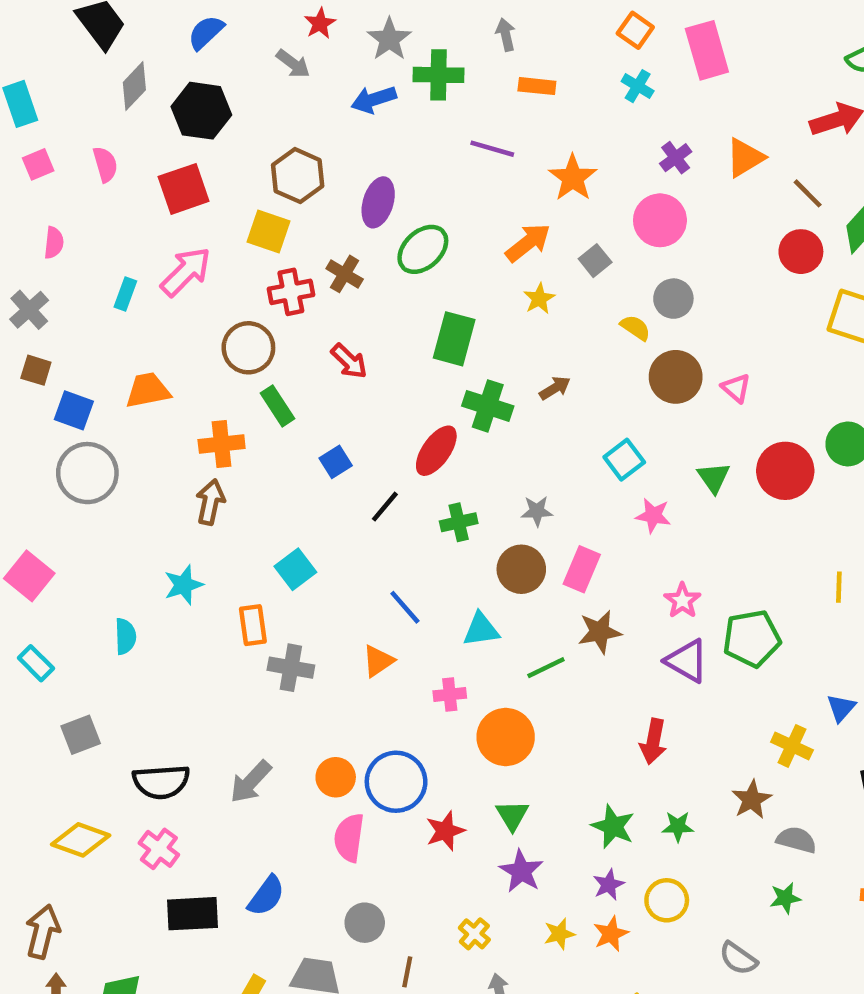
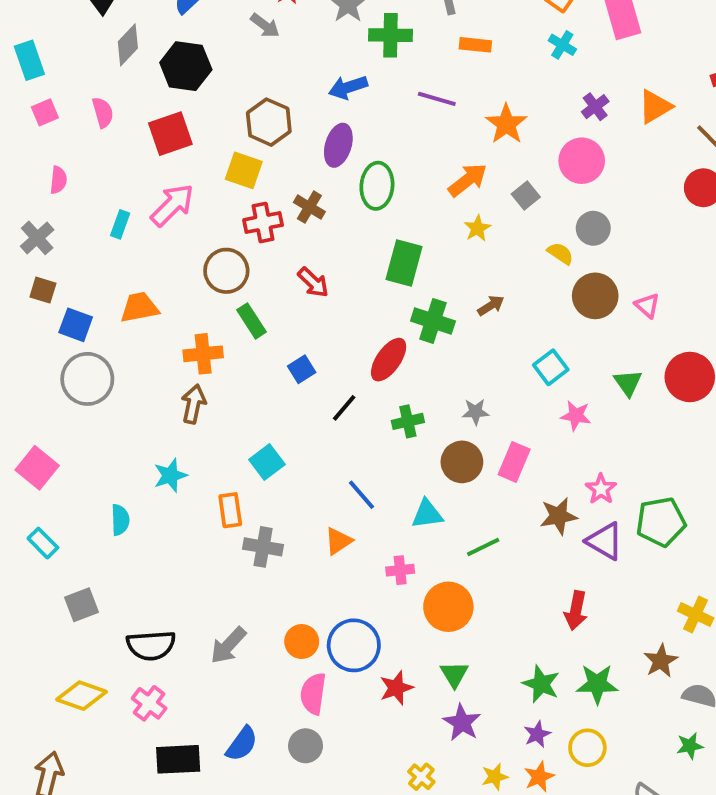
blue arrow: (374, 99) -> (348, 87), moved
green ellipse: (423, 249) -> (377, 186), turned -42
brown star: (600, 632) -> (558, 516), moved
green star: (678, 826) -> (597, 684), size x1.5
gray circle: (365, 923) -> (306, 746), moved

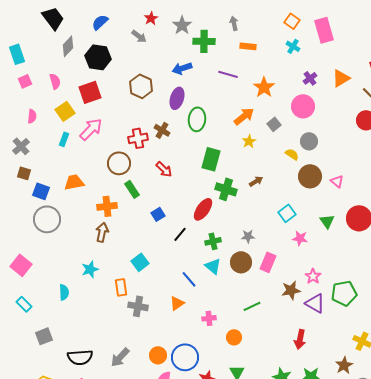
yellow square: (244, 170) -> (65, 111), moved, turned 36
cyan triangle: (427, 514) -> (213, 266), moved, turned 48
orange circle: (448, 607) -> (234, 337), size x0.6

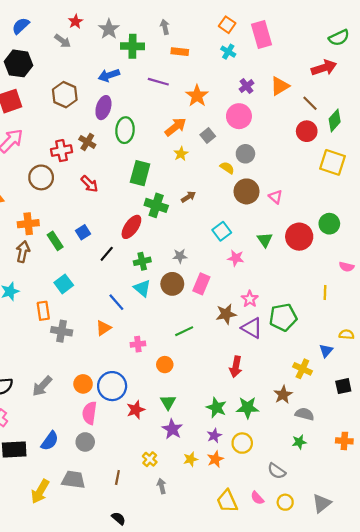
green rectangle: (132, 189) -> (55, 241), moved

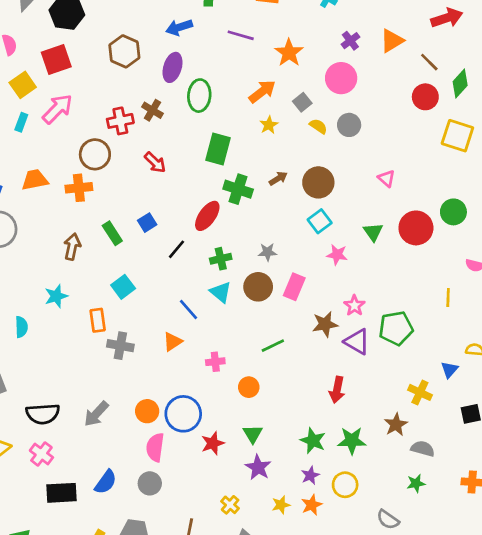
yellow semicircle: (227, 168) -> (318, 126), moved
brown circle: (247, 191) -> (318, 182), moved
orange cross: (28, 224) -> (79, 188), moved

